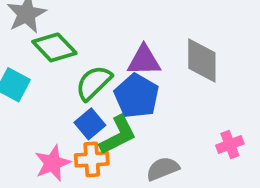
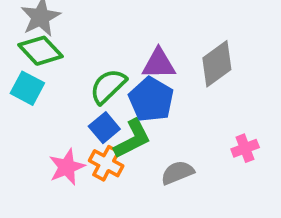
green diamond: (54, 47) -> (40, 51), moved
gray diamond: (202, 60) -> (217, 64), turned 54
orange cross: (92, 159) -> (106, 163), turned 32

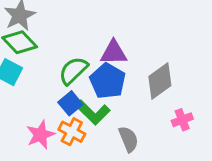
gray diamond: (217, 64) -> (160, 81), moved
green L-shape: (132, 139) -> (93, 112), turned 72
gray semicircle: (177, 173) -> (129, 139), turned 90

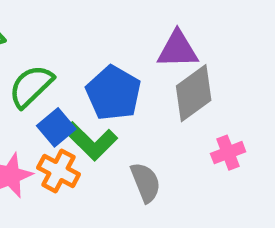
purple triangle: (114, 53) -> (178, 50), moved
green semicircle: (73, 71) -> (31, 86), moved

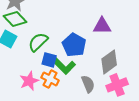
gray diamond: (194, 93) -> (109, 62), moved
blue square: (56, 127) -> (49, 60), turned -35
pink cross: (228, 153) -> (117, 85), moved, size x1.5

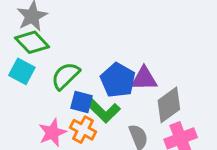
purple triangle: (102, 26) -> (144, 79), moved

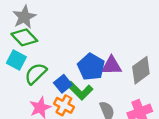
green semicircle: (66, 76) -> (36, 74), moved
blue square: (82, 102) -> (63, 84), turned 36
gray diamond: (169, 105) -> (141, 70), moved

